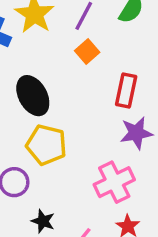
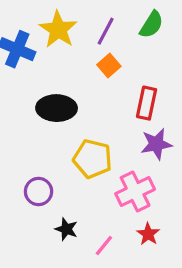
black ellipse: (33, 96) -> (57, 108), turned -60
yellow pentagon: (46, 145) -> (93, 159), moved

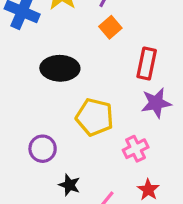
pink cross: (135, 192) -> (136, 149), size x0.7

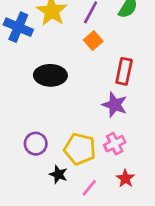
purple star: (156, 103) -> (115, 105), moved, turned 30
yellow pentagon: (95, 117) -> (80, 149), moved

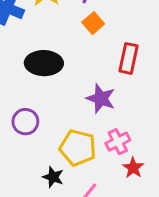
purple star: (115, 105) -> (101, 99), moved
purple circle: (36, 144) -> (25, 122), moved
red star: (125, 178) -> (133, 168), moved

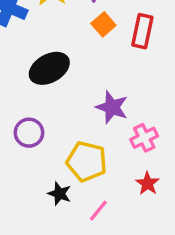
red rectangle: (129, 58) -> (142, 31), moved
black ellipse: (44, 63) -> (49, 68), turned -30
pink cross: (118, 142) -> (144, 138), moved

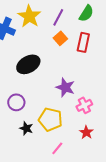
black star: (59, 194) -> (26, 128), moved

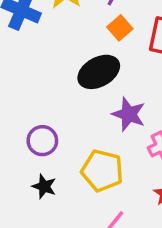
black ellipse: (28, 64) -> (99, 72), moved
black star: (26, 128) -> (44, 186), moved

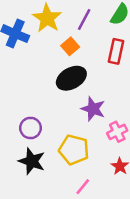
orange square: (120, 28) -> (70, 46), moved
black star: (44, 186) -> (32, 161), size x1.5

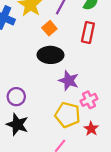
black ellipse: (71, 78) -> (50, 55), turned 30
yellow pentagon: (74, 150) -> (68, 115), moved

